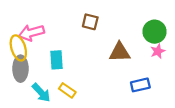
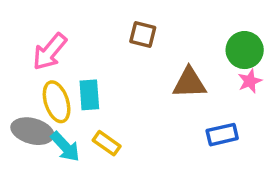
pink arrow: (31, 33) -> (50, 52), turned -35
yellow ellipse: (18, 48) -> (57, 102), moved
gray ellipse: (20, 69) -> (32, 131), moved, turned -75

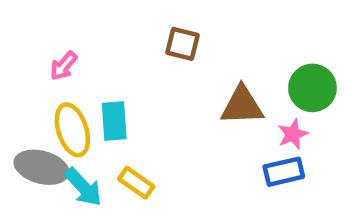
green circle: (245, 50) -> (312, 88), moved
pink arrow: (50, 52) -> (64, 66), size x0.6
pink star: (250, 81) -> (293, 134), moved

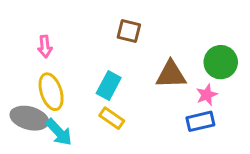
pink arrow: (64, 66) -> (45, 47), turned -45
cyan rectangle: (114, 121) -> (109, 85), moved, turned 32
yellow rectangle: (136, 183) -> (112, 118), moved

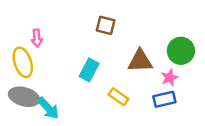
yellow ellipse: (51, 92) -> (23, 62), moved
yellow rectangle: (112, 118) -> (118, 97), moved

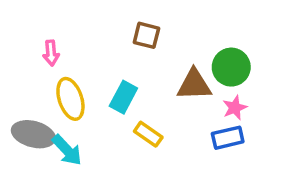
green circle: (181, 51) -> (231, 67), moved
yellow ellipse: (23, 62) -> (70, 99), moved
yellow rectangle: (118, 97) -> (148, 134), moved

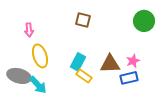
green circle: (231, 67) -> (144, 21), moved
brown triangle: (194, 85) -> (110, 64), moved
cyan rectangle: (123, 97) -> (78, 62), moved

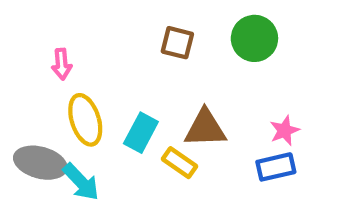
green circle: (144, 21) -> (254, 38), moved
cyan rectangle: (78, 62) -> (141, 133), moved
brown triangle: (110, 64) -> (205, 128), moved

